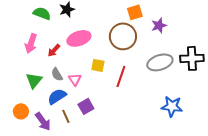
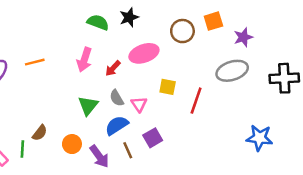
brown circle: (123, 36) -> (182, 31), moved, size x0.7
gray ellipse: (160, 62) -> (232, 71), moved

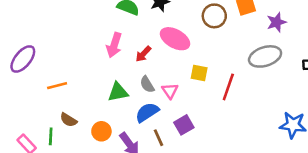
pink ellipse: (144, 53) -> (175, 39), turned 48
orange line: (35, 62) -> (57, 86), moved
green triangle: (88, 106) -> (118, 92), turned 40
brown semicircle: (40, 133) -> (68, 120), turned 84

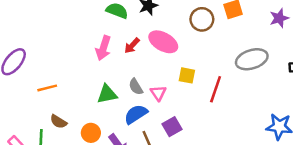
purple star: (276, 22) -> (279, 18), moved
red arrow: (143, 54) -> (132, 46), moved

